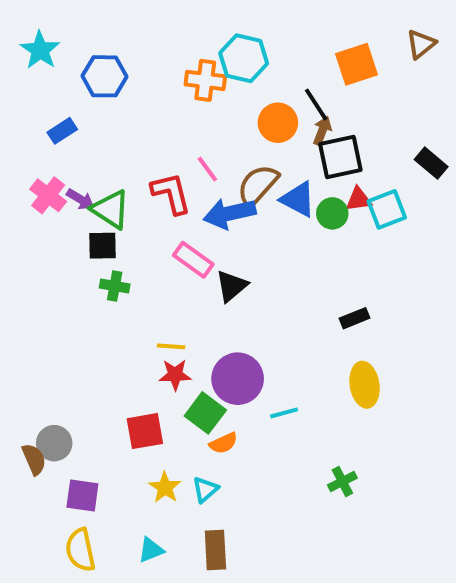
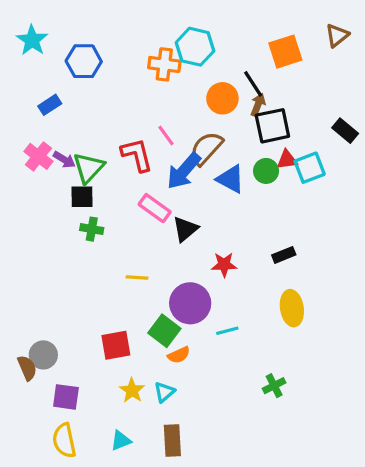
blue triangle: (298, 199) -> (231, 179), moved
green triangle: (111, 209) -> (88, 168), turned 40
blue arrow: (230, 213) -> (184, 171), turned -36
red star: (175, 375) -> (224, 265), moved

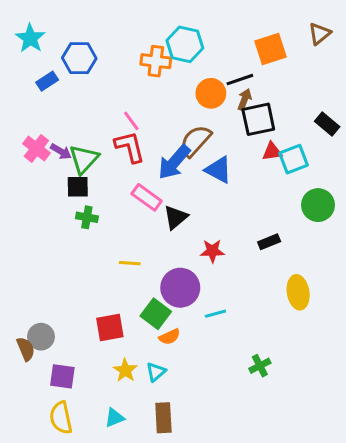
black line: (253, 84) -> (240, 80), turned -76
blue rectangle: (50, 105) -> (47, 81), moved
pink line: (166, 135) -> (131, 121), moved
green circle: (266, 171) -> (318, 205), moved, size x1.4
yellow ellipse: (292, 308) -> (298, 292), moved

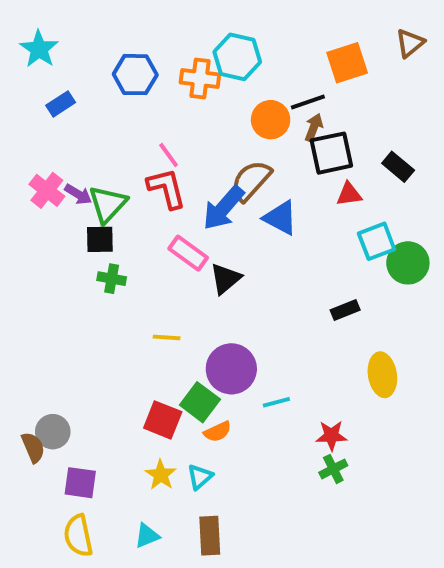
blue hexagon: (79, 58) -> (135, 75), moved
black rectangle: (327, 124) -> (398, 167), moved
cyan square: (294, 159) -> (377, 241), moved
red star: (212, 251) -> (331, 436), moved
red square: (110, 327) -> (163, 420), moved, turned 32

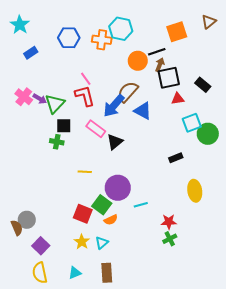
black square: (100, 239) -> (64, 126), moved
purple square: (80, 483) -> (41, 246), turned 36

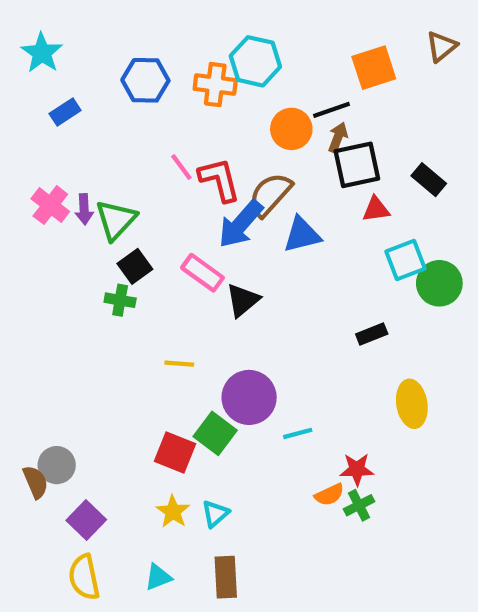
red L-shape: (85, 96) -> (219, 180), moved
purple arrow: (40, 99) -> (84, 209), turned 56
blue triangle: (143, 111) -> (302, 235), turned -42
black square: (64, 126) -> (135, 266), turned -35
orange semicircle: (111, 220) -> (329, 495), moved

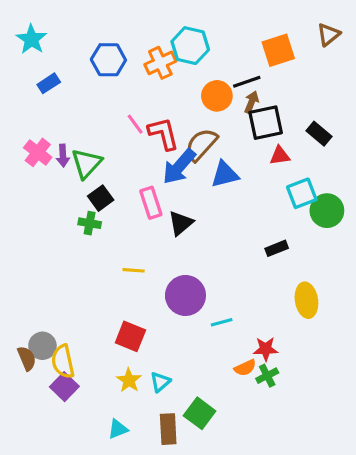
orange cross: (215, 85) -> (160, 63), turned -32
pink rectangle: (203, 273) -> (151, 203), turned 36
green square: (215, 433) -> (200, 413), moved
yellow semicircle: (84, 577) -> (63, 361), moved

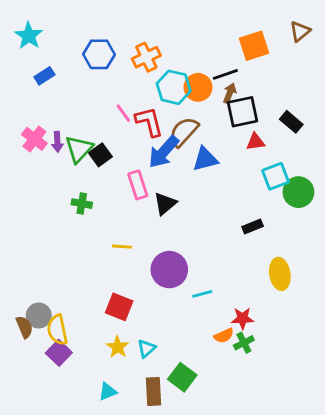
cyan hexagon: (190, 46) -> (174, 87), moved
black square: (101, 198) -> (100, 155), moved

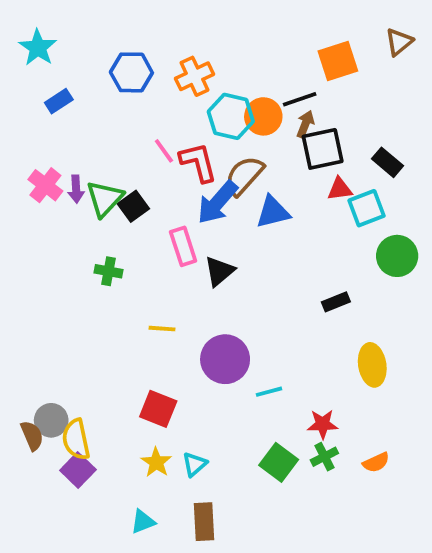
cyan square: (276, 176) -> (367, 208), moved
orange semicircle: (224, 336) -> (376, 462), moved
green square: (182, 377) -> (279, 462), moved

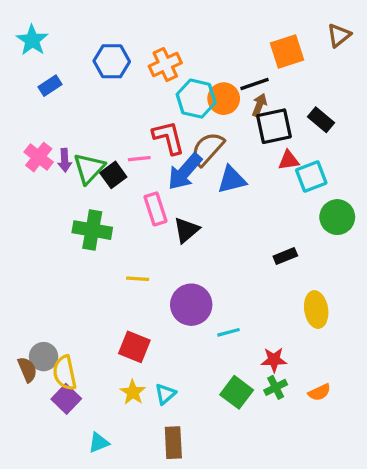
pink line: (164, 151) -> (139, 159), moved, turned -60
black rectangle: (388, 162) -> (321, 120), moved
green cross: (108, 271) -> (92, 230), size x1.6
cyan triangle: (143, 522) -> (99, 443), moved

